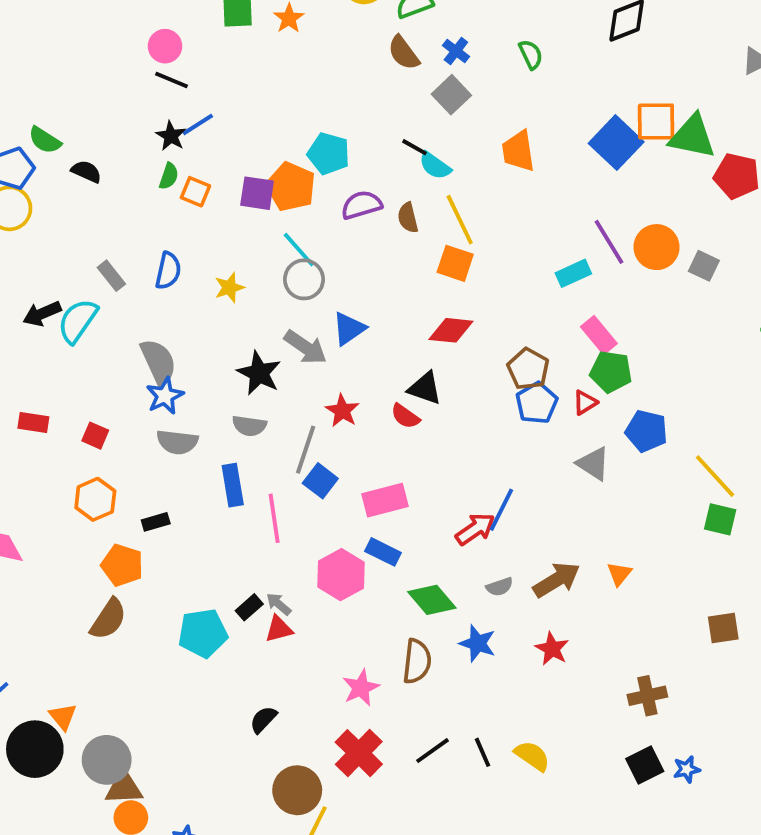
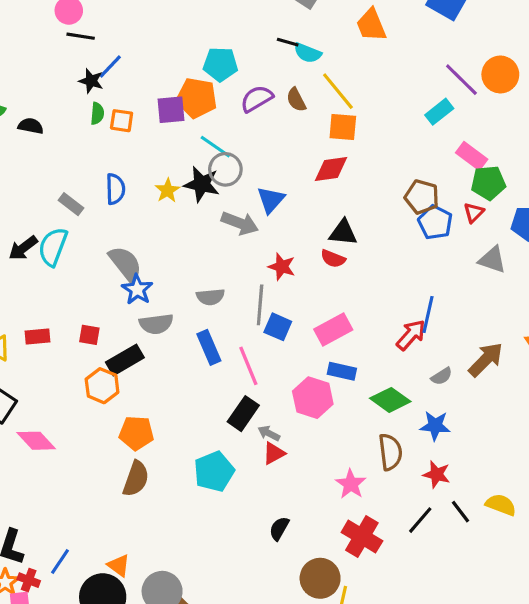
red diamond: (451, 330) -> (331, 169), moved
black star: (259, 373) -> (202, 184), moved
black rectangle: (156, 522) -> (125, 360), moved, size x1.6
black rectangle: (249, 607) -> (243, 414), moved, size x1.5
red star: (552, 649) -> (437, 474), moved

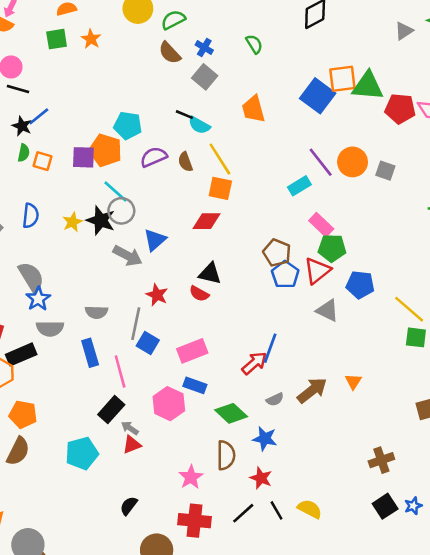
red triangle: (474, 213) -> (317, 271), size x1.6
red cross: (362, 537) -> (195, 521), turned -32

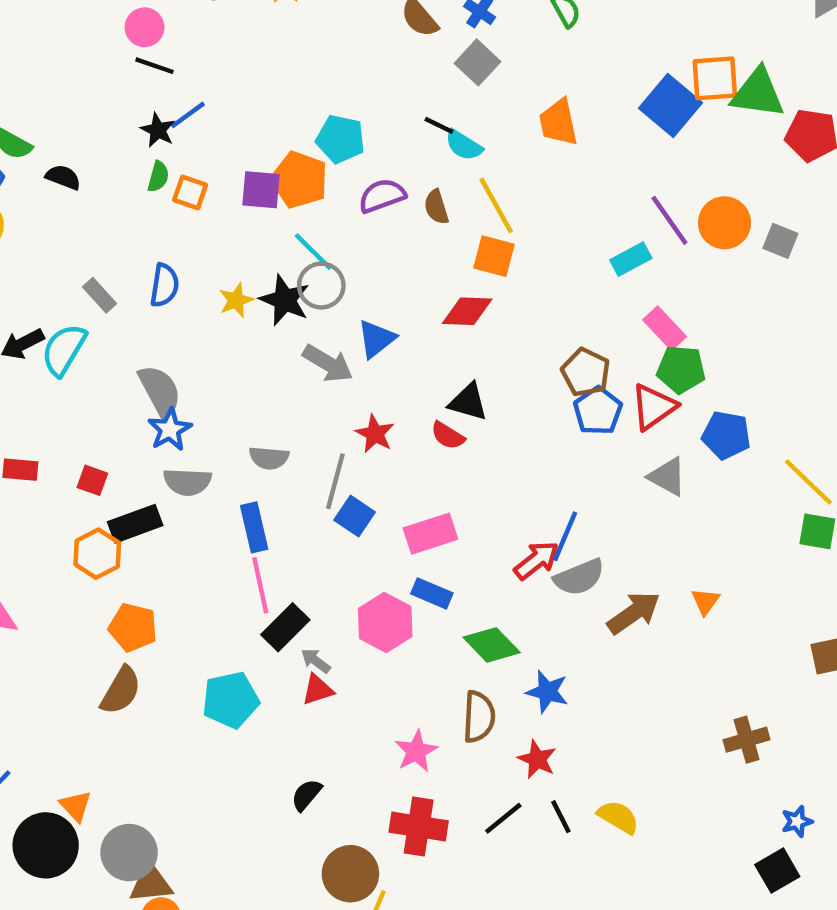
pink line: (120, 372) -> (260, 585), moved
gray semicircle: (275, 399) -> (579, 577), moved, size x1.6
black square: (385, 506) -> (777, 871), moved

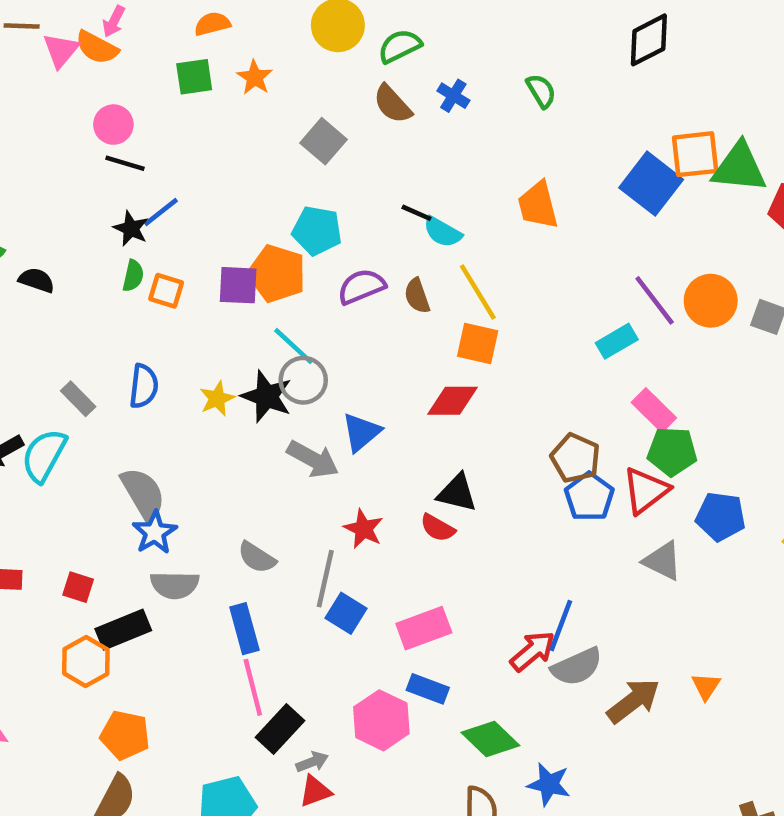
gray square: (477, 62) -> (323, 141), moved
gray semicircle: (269, 458) -> (257, 557), turned 30
gray arrow: (316, 661) -> (312, 762), turned 124

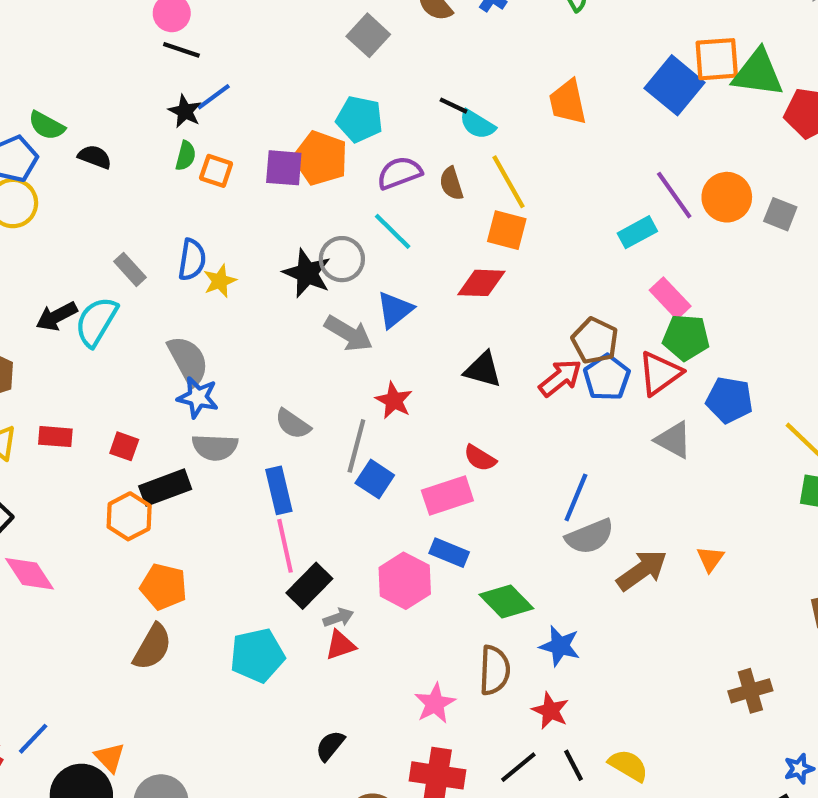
cyan line: (294, 346) -> (393, 231), moved
yellow star: (217, 399) -> (220, 281), moved
red semicircle: (438, 528) -> (480, 458), moved
blue star: (155, 532) -> (198, 397), turned -30
red arrow: (533, 651) -> (560, 378), moved

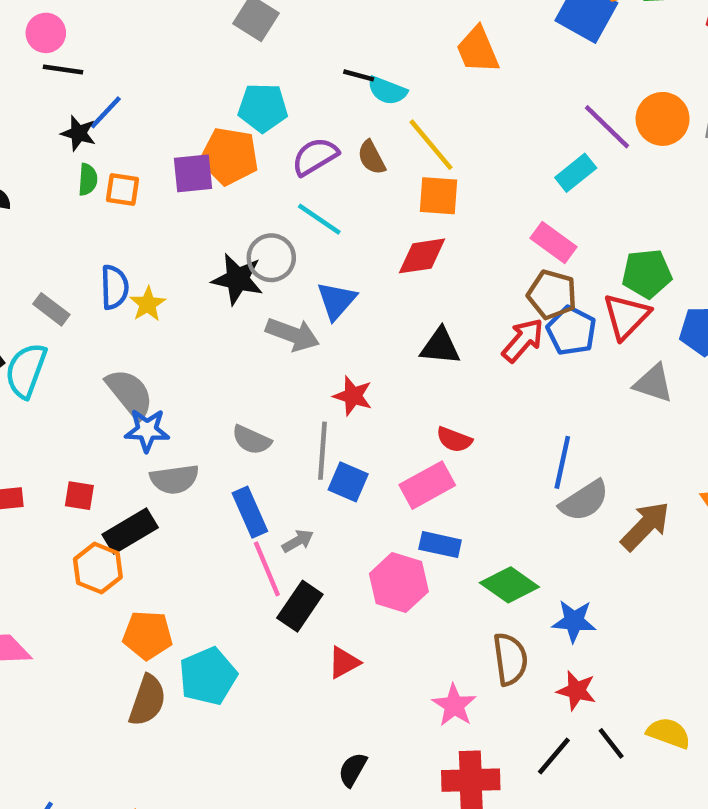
pink rectangle: (670, 298) -> (554, 243), moved
gray arrow: (338, 618) -> (298, 541), moved
cyan pentagon: (257, 655) -> (208, 676), moved

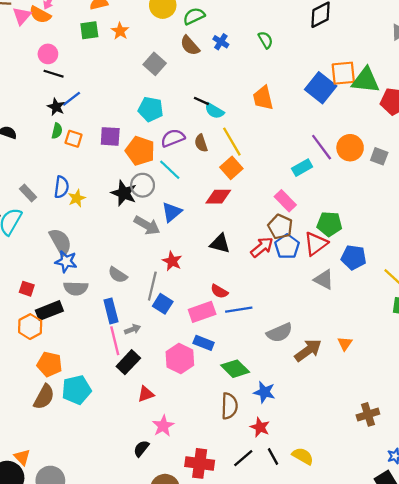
orange pentagon: (229, 156) -> (140, 151), moved
orange square: (438, 196) -> (231, 168), turned 35
blue line: (562, 462) -> (239, 310), moved, turned 60
pink star: (454, 705) -> (163, 426), moved

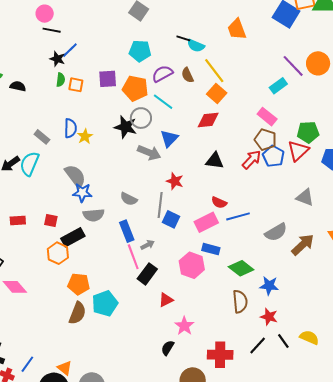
gray triangle: (324, 279) -> (305, 197), moved

